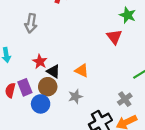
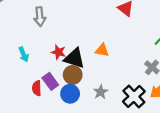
black triangle: (53, 71) -> (74, 58), size x1.5
gray star: (75, 97) -> (101, 92), moved

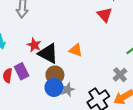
brown circle: (73, 75) -> (55, 75), moved
blue circle: (70, 94) -> (54, 87), moved

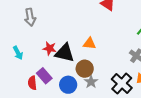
brown circle: (55, 75) -> (85, 69), moved
blue circle: (54, 87) -> (68, 85), moved

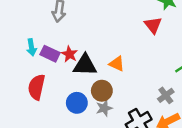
black triangle: (65, 53) -> (85, 65), turned -30
purple rectangle: (44, 76) -> (50, 54), moved, turned -42
red semicircle: (32, 83) -> (37, 87), size x1.5

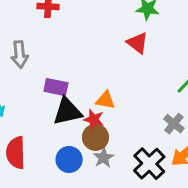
purple rectangle: (50, 54) -> (56, 87), moved
red star: (69, 54) -> (94, 119), moved

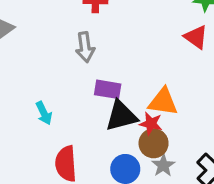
gray arrow: (20, 54) -> (85, 47), moved
orange triangle: (105, 100) -> (163, 102), size x1.4

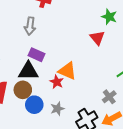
black triangle: (121, 116) -> (28, 71), moved
brown circle: (154, 143) -> (23, 90), moved

